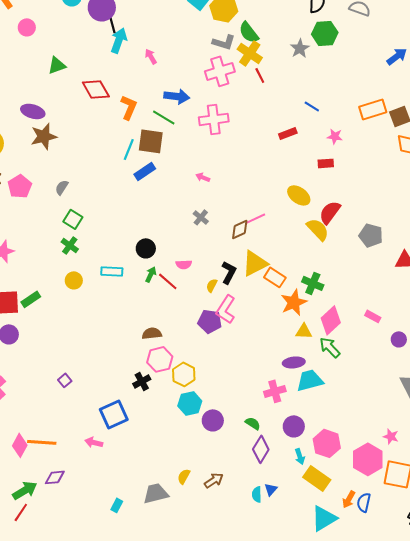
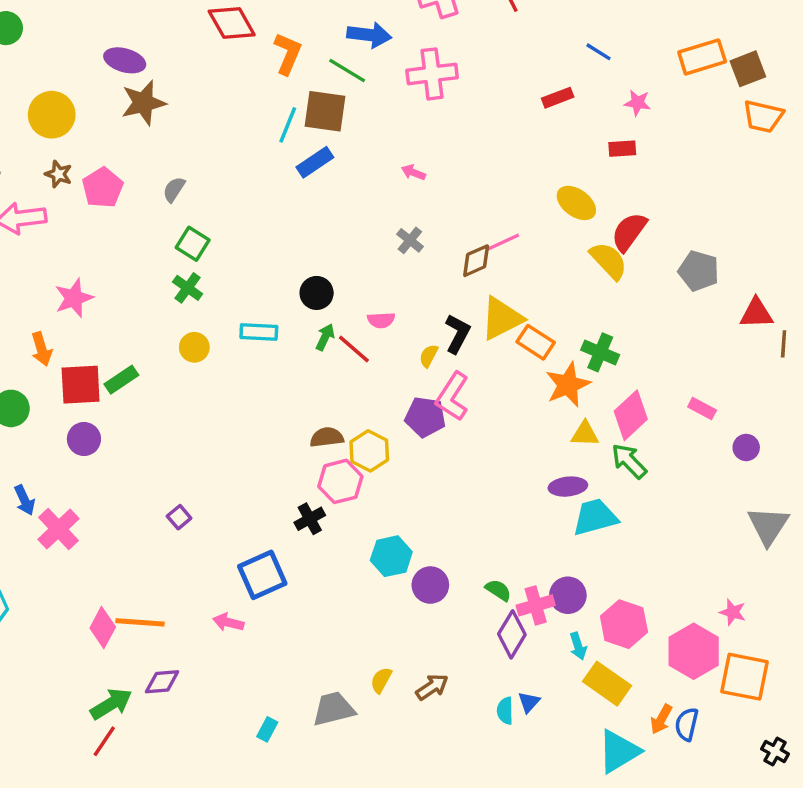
yellow hexagon: (184, 374) -> (369, 451), moved
pink cross: (275, 391) -> (536, 605), moved

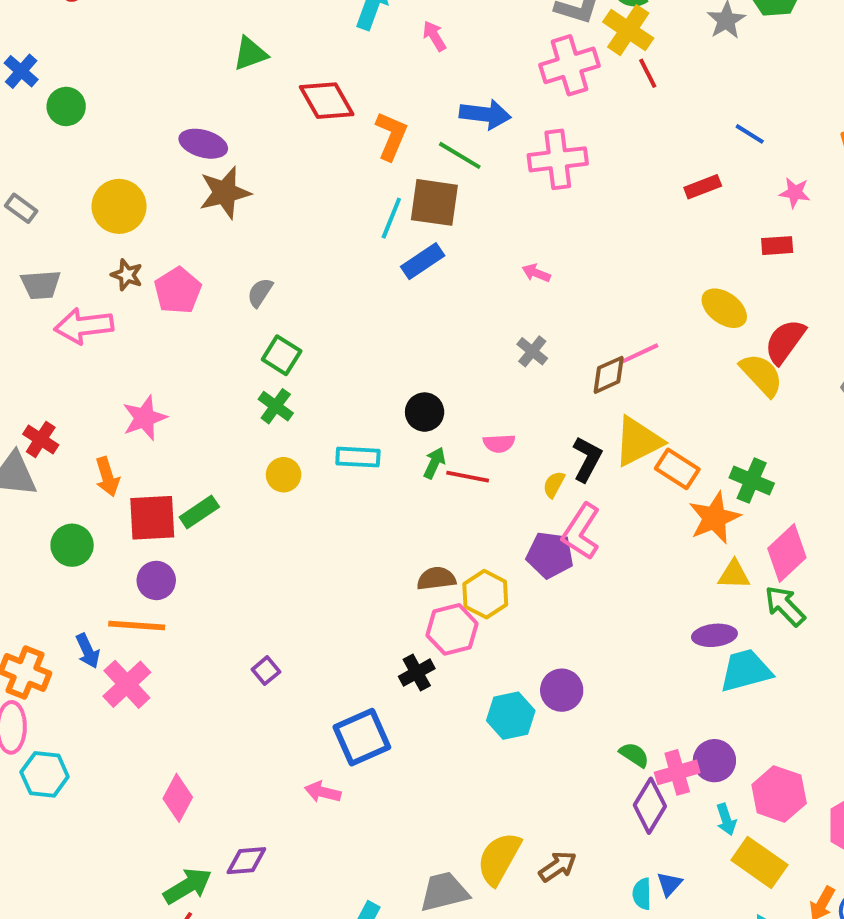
red line: (354, 349) -> (468, 477), turned -30
purple circle: (430, 585) -> (562, 690), moved
orange line: (140, 622) -> (137, 626), moved
yellow semicircle: (381, 680) -> (499, 859), size x1.8

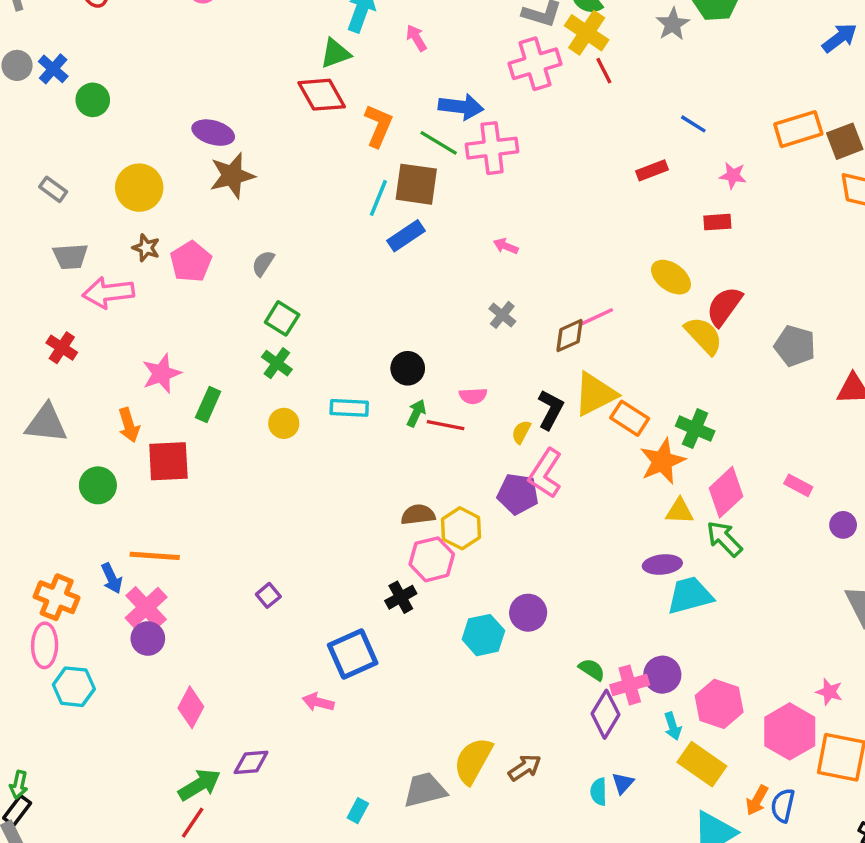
green triangle: (250, 54) -> (335, 53), moved
pink cross: (558, 159) -> (492, 148), moved
red cross: (41, 439) -> (62, 348), moved
green rectangle: (199, 512) -> (208, 404), moved, turned -32
purple circle: (156, 580) -> (148, 638), moved

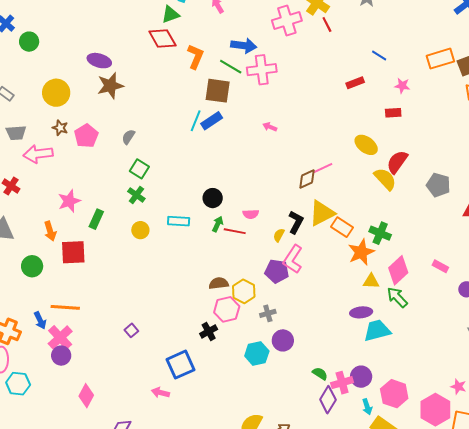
cyan line: (378, 198) -> (196, 121), moved
gray cross: (502, 315) -> (268, 313), moved, turned 35

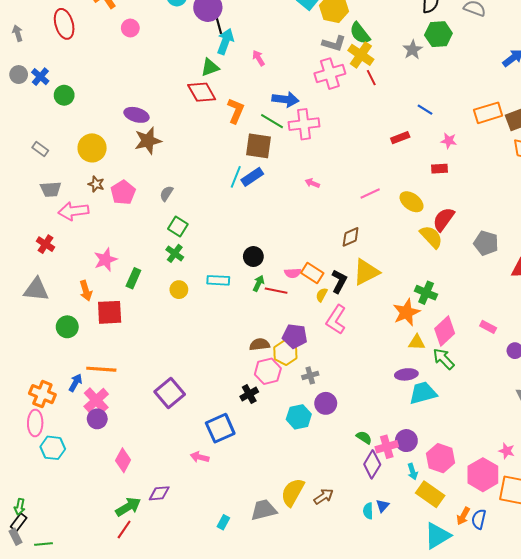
pink line: (323, 168) -> (370, 193), moved
orange rectangle: (342, 227) -> (312, 273), moved
purple pentagon: (277, 271) -> (295, 336), moved
blue arrow: (40, 320) -> (75, 383), turned -126
purple square: (131, 330) -> (170, 393), size x2.0

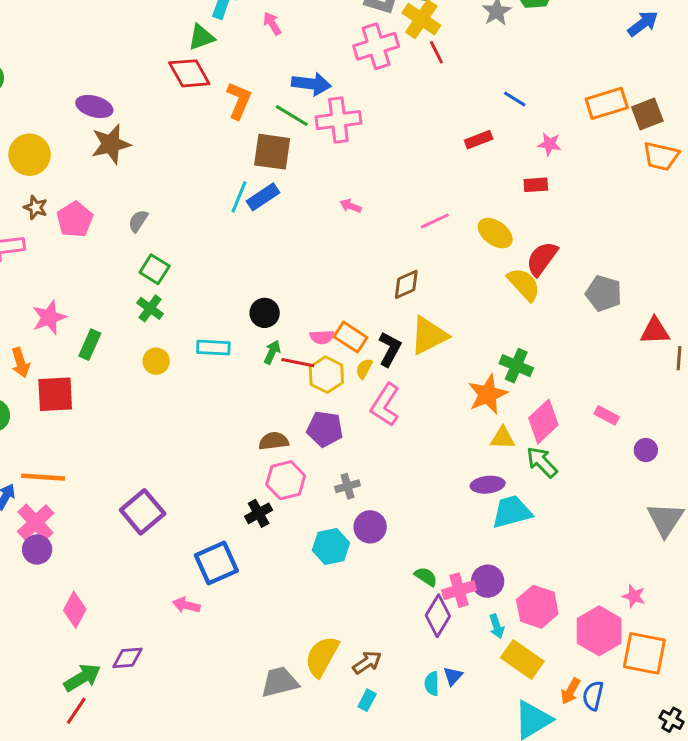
yellow hexagon: (285, 353) -> (326, 375), moved
cyan rectangle: (223, 522) -> (367, 700), moved

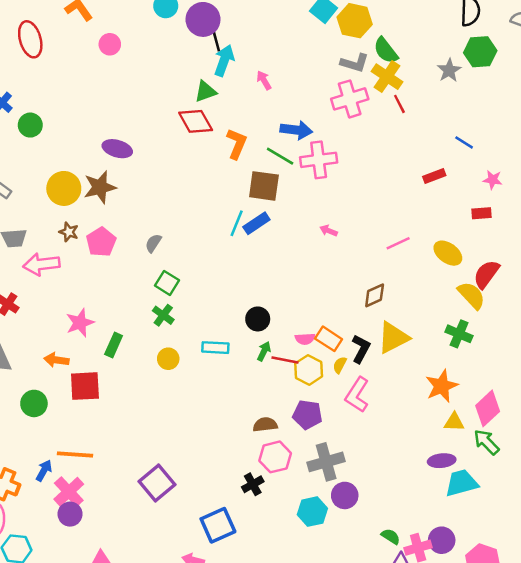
brown star: (111, 144) -> (100, 187), moved
orange arrow: (21, 363) -> (56, 360), turned 115
green cross: (516, 366) -> (459, 334), moved
gray cross: (347, 486) -> (326, 462), size x1.8

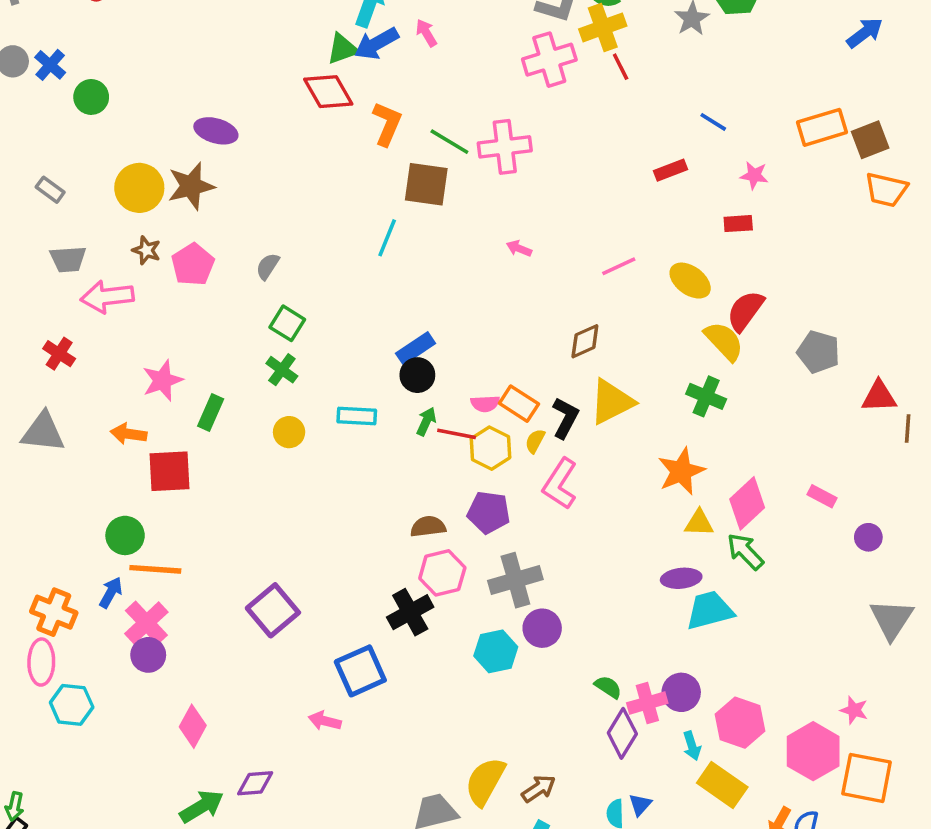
yellow cross: (387, 77) -> (603, 27), turned 36
blue arrow: (296, 130) -> (376, 44), moved, turned 144
blue rectangle: (256, 223) -> (416, 348), moved
green circle: (34, 403) -> (125, 535), moved
black cross: (253, 484) -> (410, 612), size x1.4

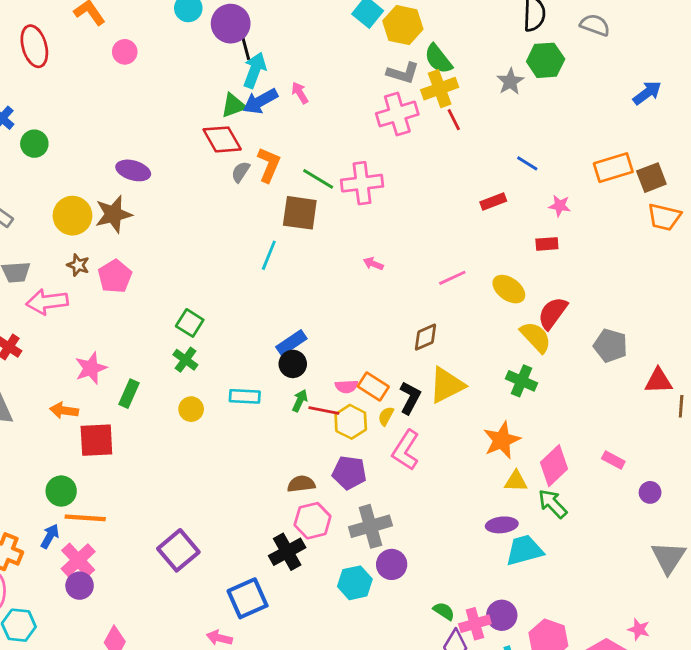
gray semicircle: (268, 266) -> (241, 172), moved

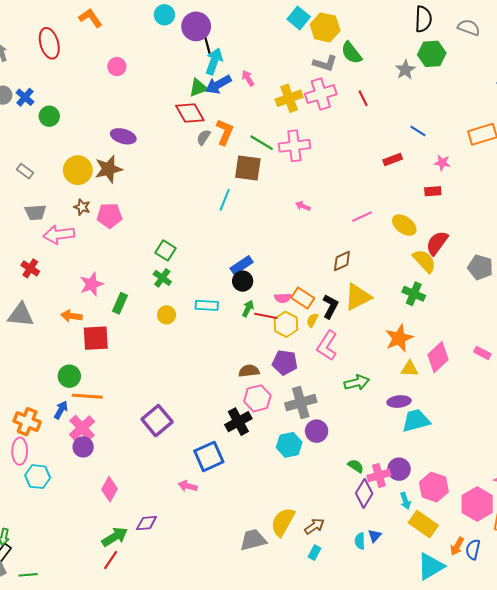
pink circle: (125, 52) -> (117, 67), moved
yellow cross: (440, 89) -> (289, 98), moved
pink pentagon: (115, 276) -> (109, 216), turned 30
green arrow: (553, 504) -> (357, 382), moved, turned 120

